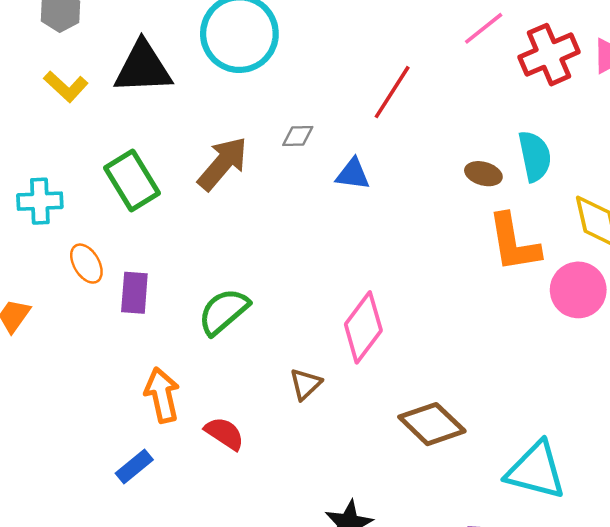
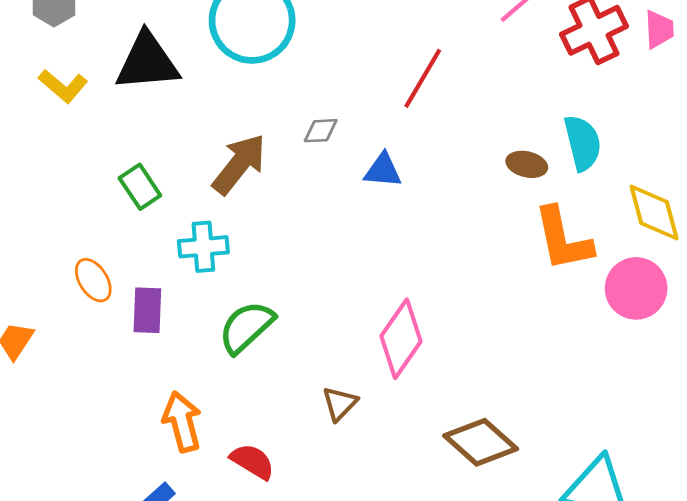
green rectangle: (132, 181) -> (140, 187), size x0.7
cyan cross: (40, 201) -> (203, 247), moved

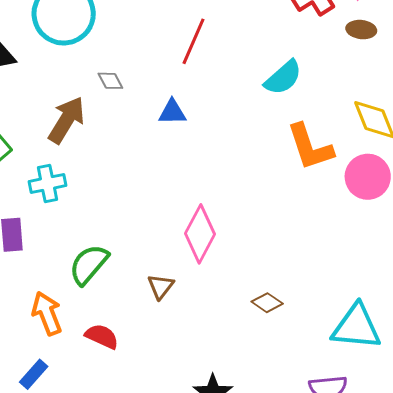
gray diamond: (321, 131) -> (110, 81), moved, turned 72
cyan semicircle: (583, 143) -> (283, 78), moved, turned 69
brown ellipse: (527, 164) -> (361, 30), moved
green semicircle: (246, 327) -> (89, 264), moved
brown diamond: (481, 442) -> (267, 303), size x0.6

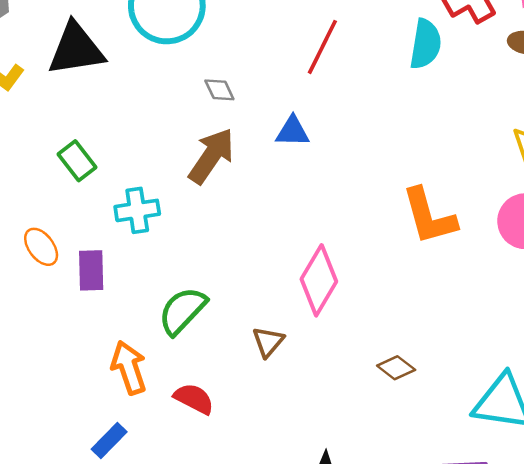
cyan semicircle: (283, 78) -> (425, 44), moved, turned -42
brown arrow: (67, 120) -> (211, 156), moved
orange L-shape: (310, 147) -> (429, 216), moved

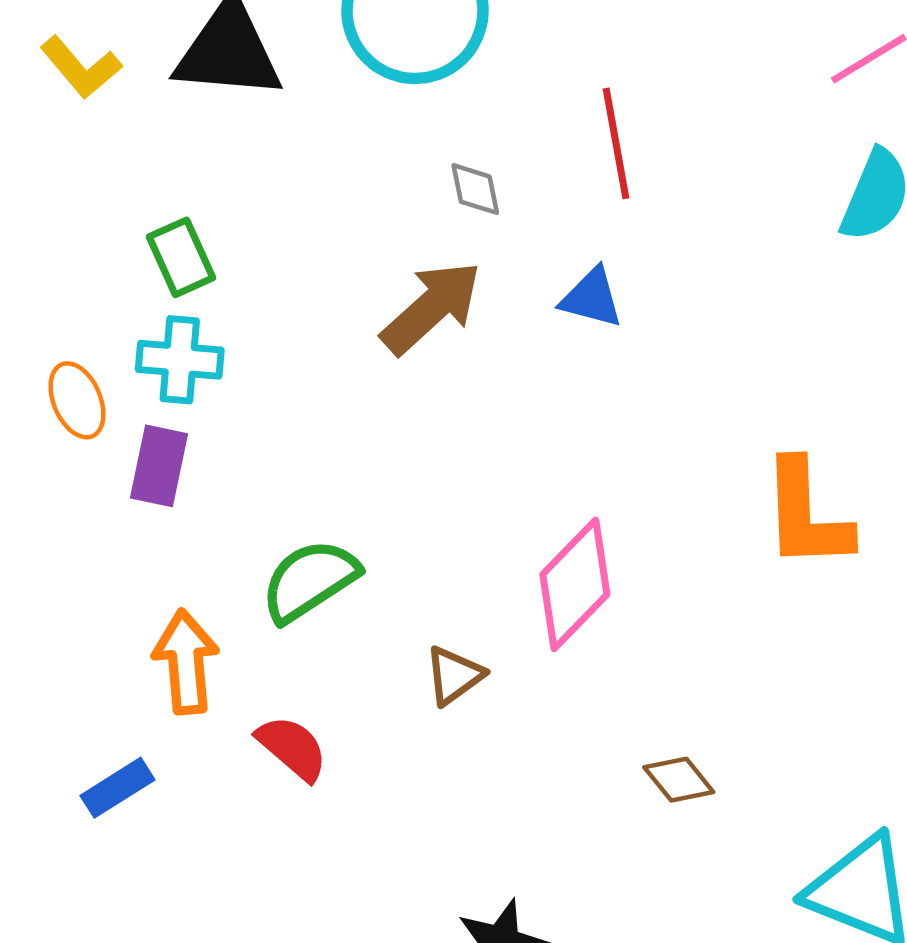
red line: (322, 47) -> (616, 143), moved, turned -50
cyan cross: (137, 210) -> (180, 360), moved

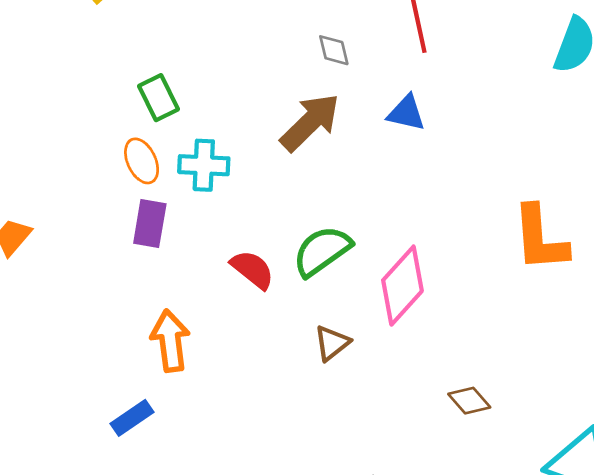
cyan cross: (180, 360) -> (204, 165), moved
orange ellipse: (77, 400) -> (142, 161), moved
green semicircle: (310, 581) -> (322, 251), moved
red semicircle: (292, 748) -> (252, 269), moved

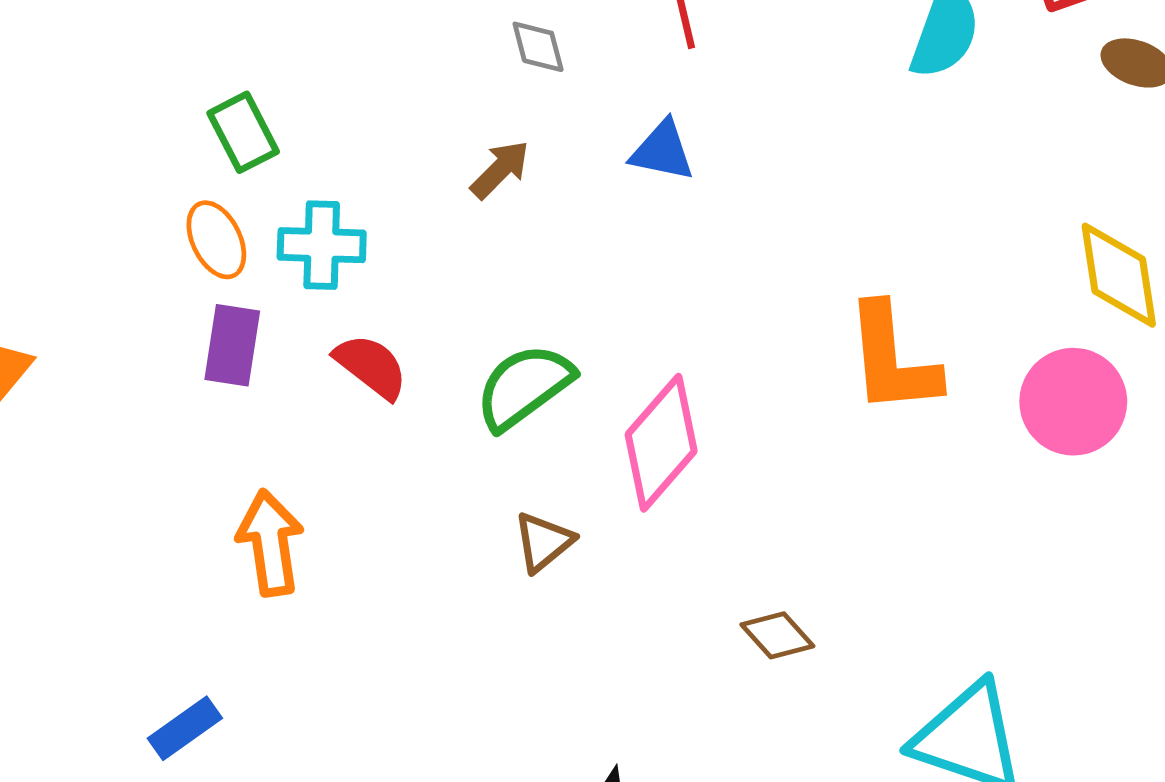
brown arrow: (310, 122) -> (500, 170), size x0.6
red semicircle: (252, 269) -> (371, 366), moved
blue rectangle: (132, 418) -> (185, 728), moved

